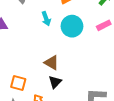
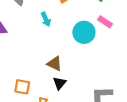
pink rectangle: (104, 25) -> (105, 22), turned 64
cyan circle: (72, 26) -> (84, 32), moved

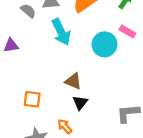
cyan arrow: (46, 19) -> (61, 32), size x1.6
orange square: (22, 87) -> (32, 99), moved

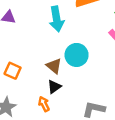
cyan circle: (105, 44) -> (77, 55), moved
orange arrow: (65, 126) -> (44, 104), moved

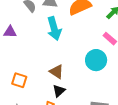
cyan circle: (77, 55) -> (96, 60), moved

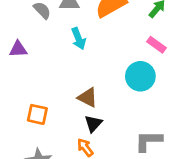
cyan arrow: (54, 29) -> (78, 38), size x0.7

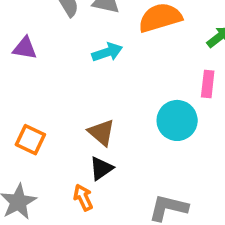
cyan arrow: (78, 38) -> (107, 52), turned -100
pink rectangle: (156, 45) -> (208, 84), turned 48

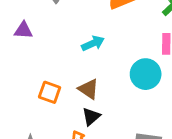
cyan arrow: (107, 52) -> (93, 43), moved
orange square: (30, 140) -> (50, 92), moved

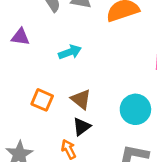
cyan arrow: (93, 43) -> (70, 52), moved
cyan circle: (146, 74) -> (135, 109), moved

